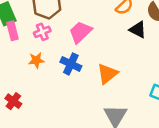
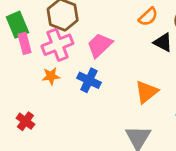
pink cross: (42, 32) -> (57, 45), size x1.6
orange triangle: (107, 74) -> (146, 92), moved

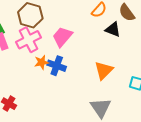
orange star: (51, 76) -> (42, 62), moved

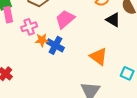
pink cross: (29, 40) -> (29, 27), moved, size x0.7
orange triangle: (104, 70) -> (99, 57), turned -48

